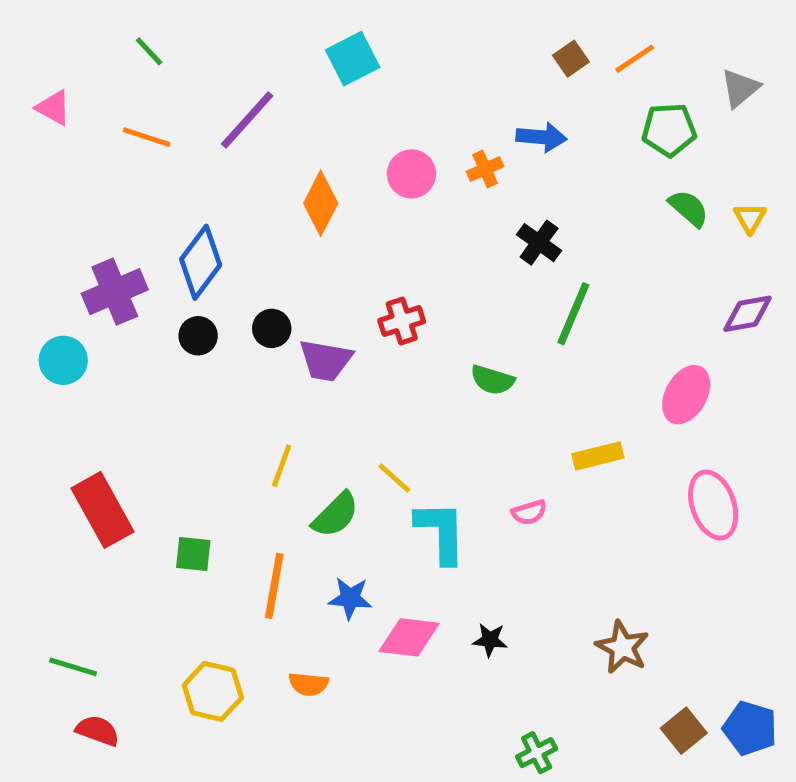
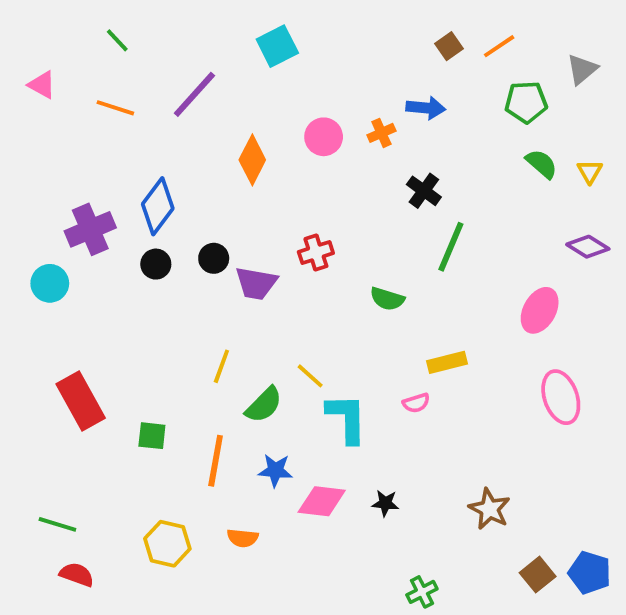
purple diamond: (747, 314) -> (588, 247), turned 42
yellow rectangle: (598, 456) -> (447, 362), moved

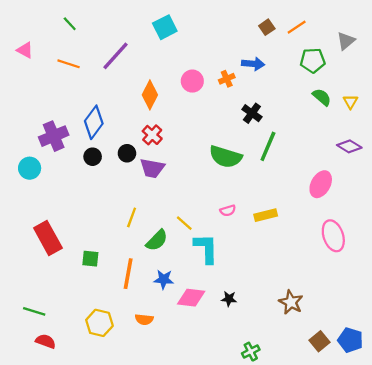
red cross: (316, 252) -> (152, 135), moved, turned -30
green semicircle: (387, 299) -> (226, 157), moved, size x1.6
pink semicircle: (416, 403) -> (228, 211), moved

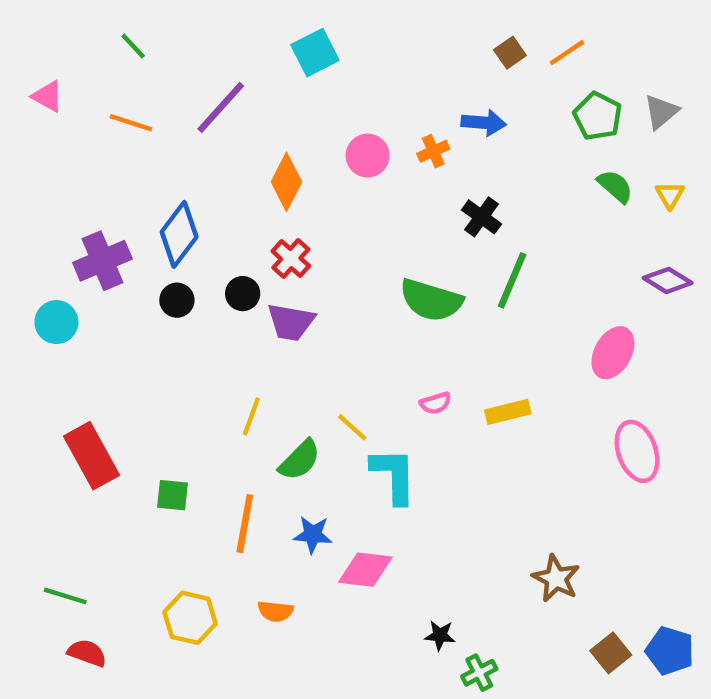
gray triangle: (346, 41) -> (661, 112), moved
green pentagon: (313, 60) -> (598, 116), turned 30
black star: (229, 299) -> (440, 635), moved

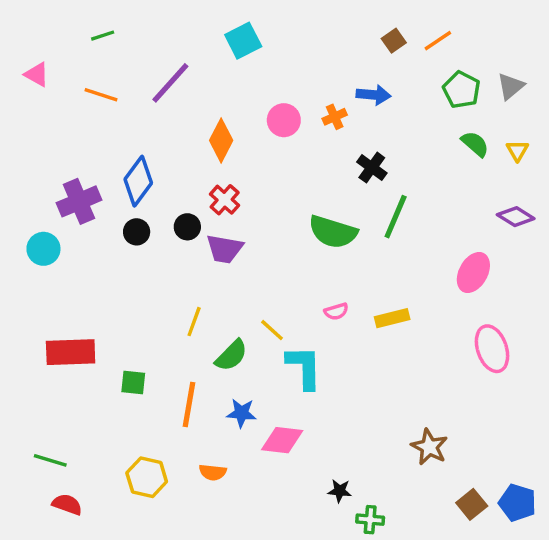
green line: (133, 46) -> (103, 36), turned -65
red rectangle: (91, 456) -> (71, 352), turned -63
green cross: (479, 673) -> (370, 520), turned 32

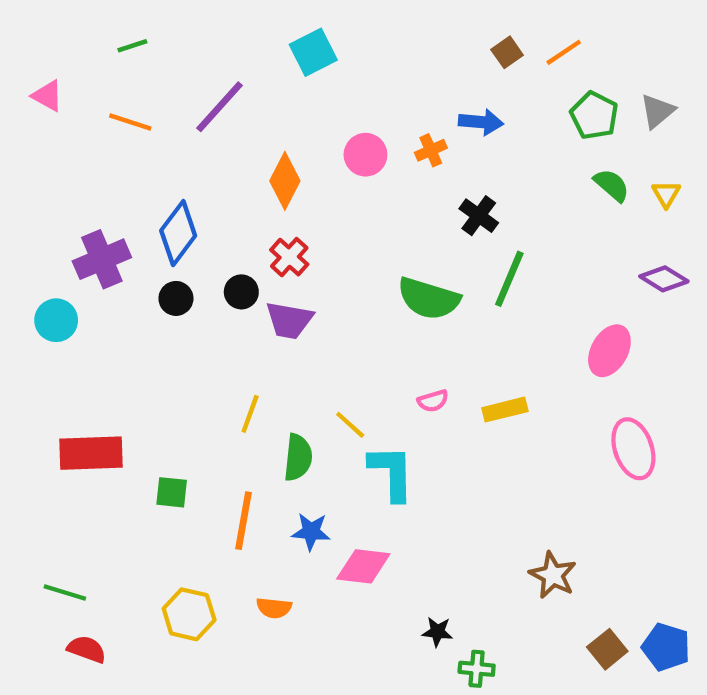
green semicircle: (231, 355) -> (298, 457), turned -39

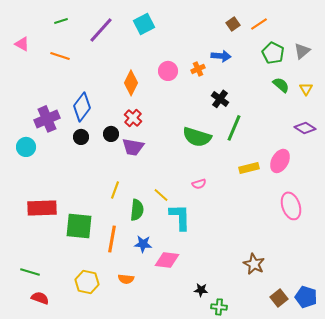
purple line: (220, 107) -> (101, 30), moved
yellow rectangle: (505, 410) -> (249, 168), moved
green square: (172, 492) -> (79, 226), size x1.8

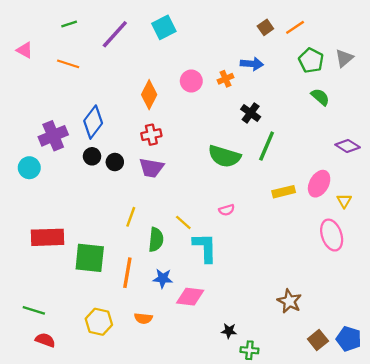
yellow triangle: (306, 89) -> (344, 201), moved
red cross: (133, 118) -> (151, 135), turned 36
black circle: (111, 134) -> (115, 162), moved

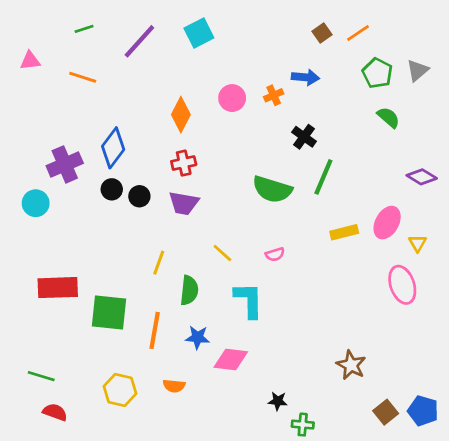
pink triangle: (25, 50) -> (30, 61), turned -36
yellow line: (183, 222) -> (222, 253), moved

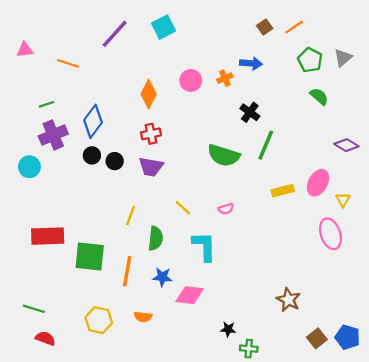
green line: (84, 29) -> (46, 104), moved

